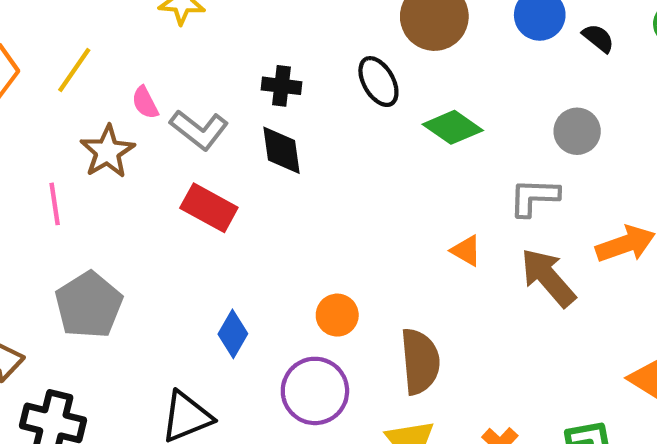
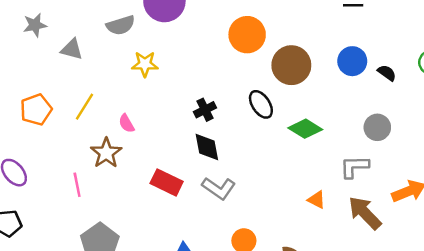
black cross: (282, 86) -> (205, 110), turned -30
gray L-shape: (199, 130) -> (219, 188), moved

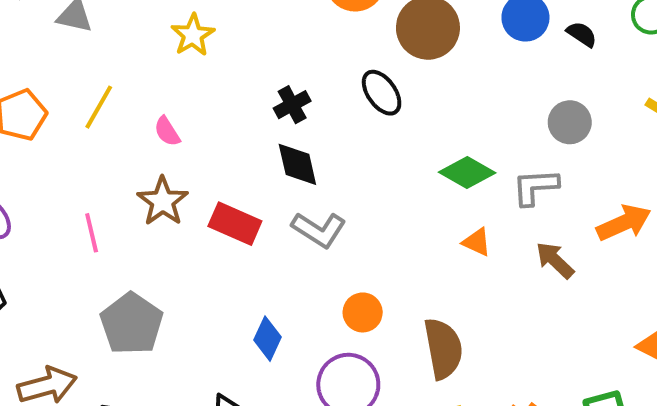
yellow star: (145, 64) -> (193, 35), turned -30
green diamond: (305, 129) -> (467, 172), moved
brown star: (106, 153) -> (163, 201), moved
brown arrow: (365, 213) -> (555, 260), size x0.7

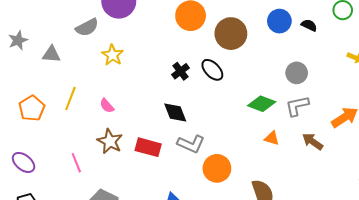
black cross: (292, 105) -> (180, 71), moved
gray circle: (570, 122) -> (297, 73), moved
orange circle: (363, 312) -> (217, 168), moved, size x1.4

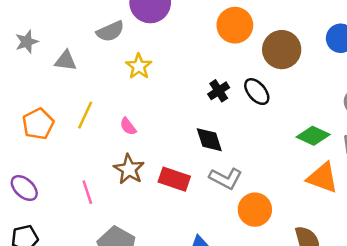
orange triangle: (272, 138) -> (323, 178), size x1.8

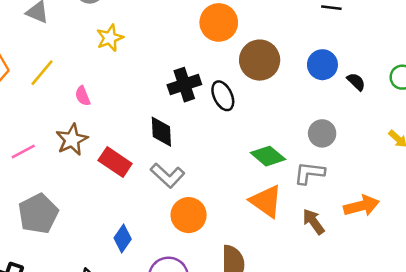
black cross: (219, 91) -> (184, 85), size x1.4
pink line: (87, 192) -> (23, 152), turned 65

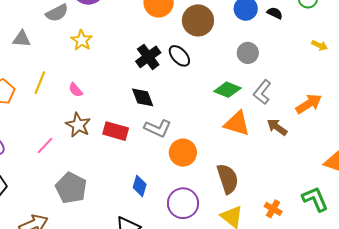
gray circle: (322, 133) -> (248, 53), moved
gray L-shape: (309, 173) -> (262, 92), turned -40

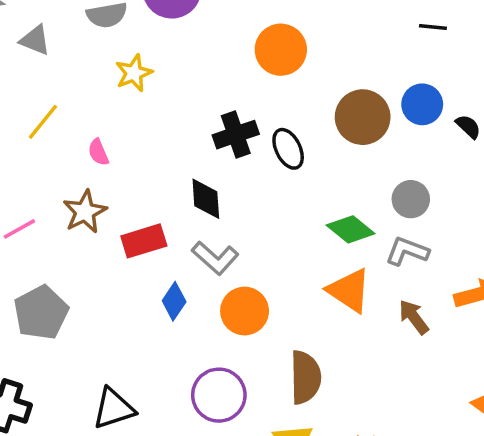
brown circle: (198, 20) -> (363, 117), moved
gray circle: (248, 53) -> (411, 199), moved
gray L-shape: (262, 92) -> (407, 251), turned 55
red rectangle: (116, 131) -> (144, 241), turned -50
blue diamond: (140, 186) -> (174, 301), moved

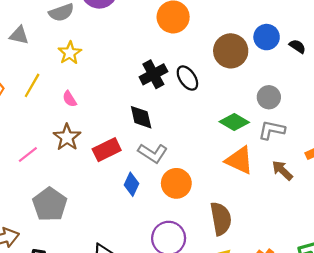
yellow star: (134, 73) -> (70, 53), moved

